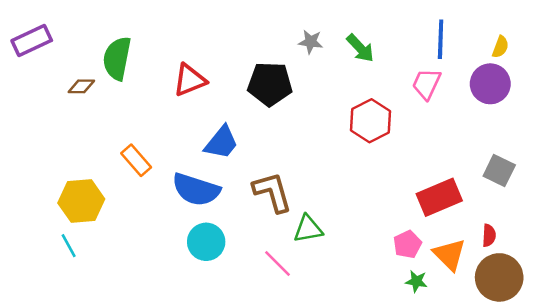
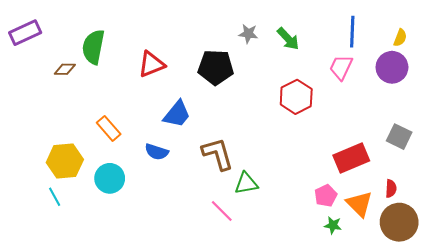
blue semicircle: (196, 190) -> (157, 152), size x0.6
cyan circle: (206, 242) -> (110, 178), moved

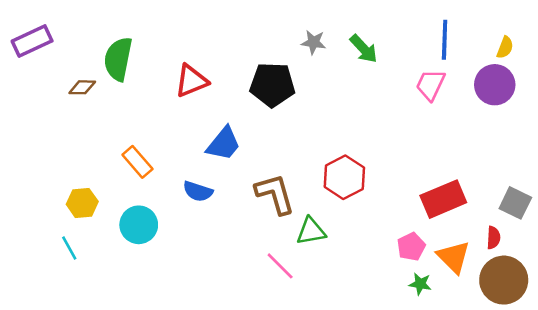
red hexagon: (296, 97) -> (344, 177), moved
gray square: (399, 137) -> (515, 203), moved
yellow hexagon: (65, 161) -> (82, 203), size x0.7

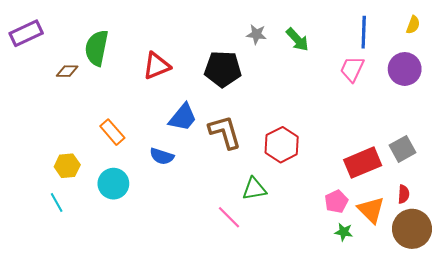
yellow semicircle: (505, 47) -> (413, 25), moved
brown L-shape: (275, 194) -> (225, 132), moved
gray square: (515, 203) -> (403, 149), moved, turned 35

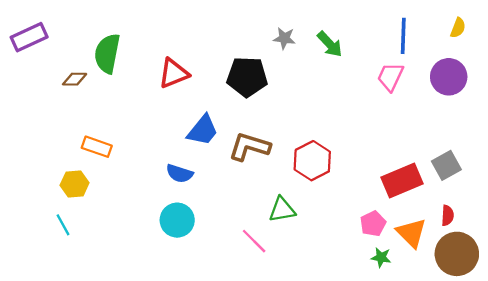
orange rectangle: (112, 132) -> (97, 147), moved, turned -30
brown L-shape: (225, 132) -> (249, 147), turned -57
cyan circle: (113, 184) -> (177, 220), moved

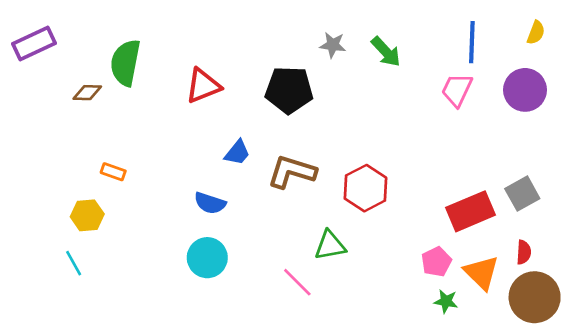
blue trapezoid: (203, 130) -> (237, 153), size x0.7
orange rectangle: (97, 147) -> (113, 172), size x0.7

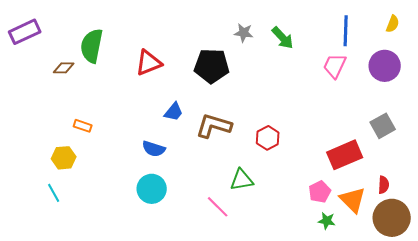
red hexagon: (365, 188) -> (268, 138), size x0.7
gray square: (522, 194) -> (383, 126), moved

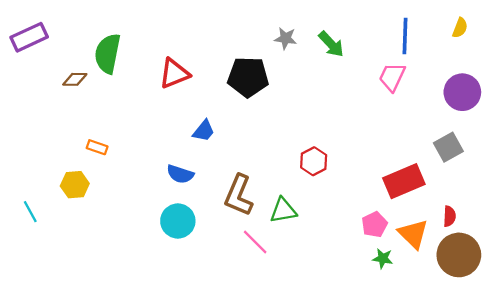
purple circle: (385, 66) -> (462, 92), moved
brown L-shape: (214, 126) -> (239, 195), moved, turned -84
cyan line: (54, 193) -> (30, 212), moved

